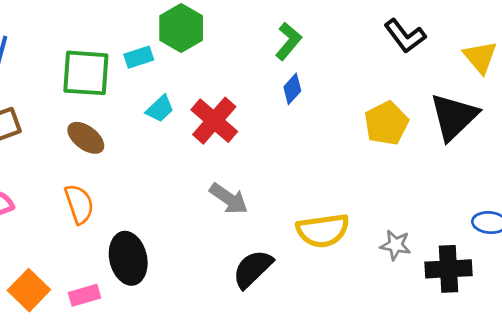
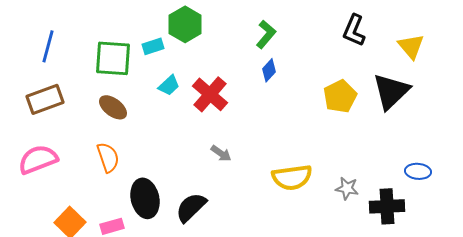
black L-shape: (405, 36) -> (354, 30), turned 60
gray arrow: (229, 199) -> (221, 153), size x0.7
black semicircle: (253, 269) -> (191, 207), moved

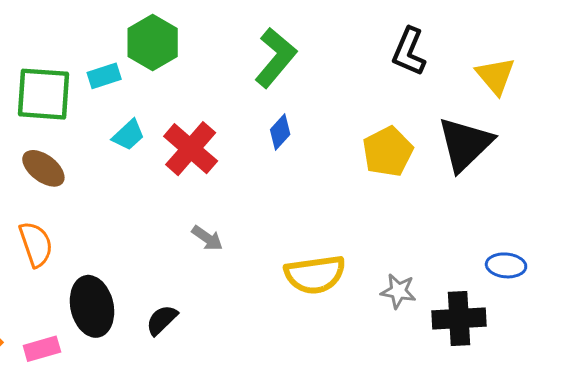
green L-shape: (266, 34) -> (276, 58), size x1.4
blue diamond: (269, 70) -> (280, 132), moved
black semicircle: (191, 207) -> (162, 320), size x0.7

